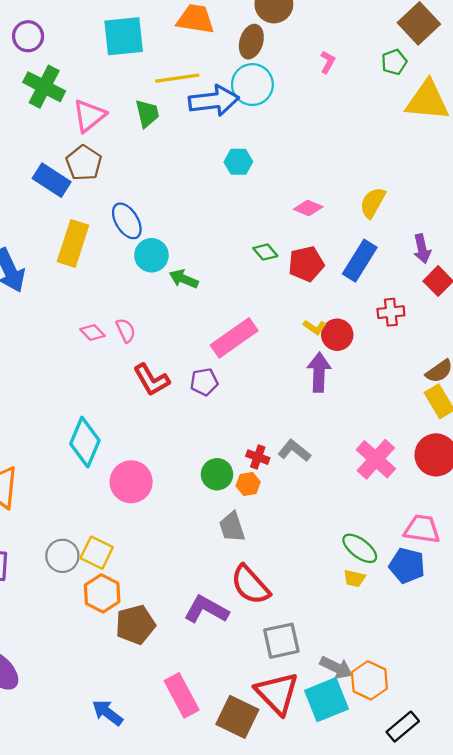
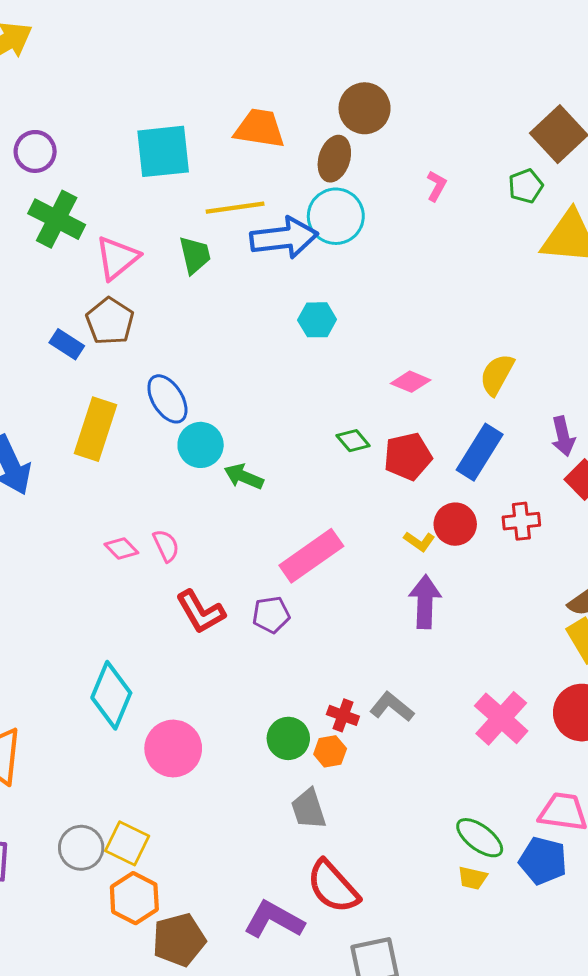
blue rectangle: (52, 180) -> (67, 344), size x0.7
red circle: (337, 335) -> (455, 524), moved

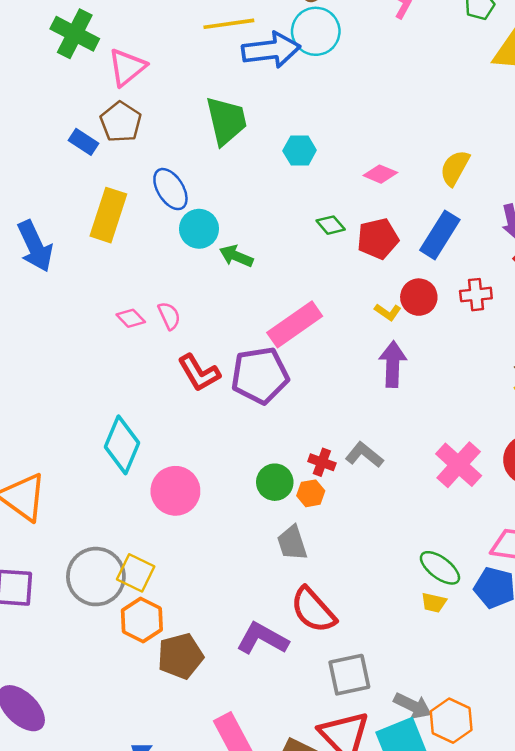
green trapezoid: (195, 255) -> (226, 121), moved, size x1.5
cyan hexagon: (317, 320) -> (300, 151), moved
purple pentagon: (271, 615) -> (260, 375), size x1.8
gray circle: (81, 848) -> (96, 577), size x1.5

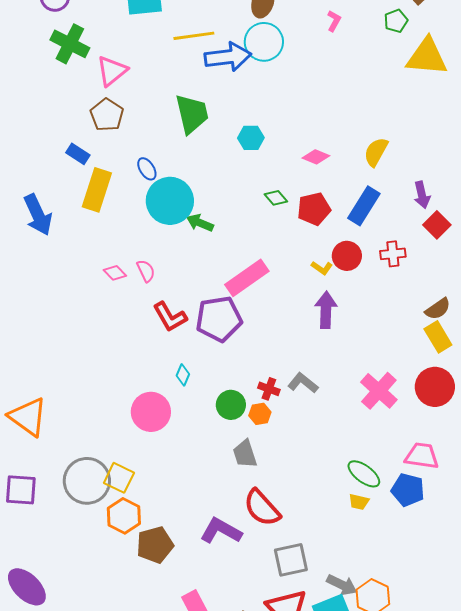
blue rectangle: (83, 142) -> (78, 154), moved
blue ellipse: (170, 189) -> (147, 169), size x0.7
cyan circle: (199, 229) -> (170, 201), size x1.5
cyan diamond: (122, 445) -> (183, 375), moved, size x0.5

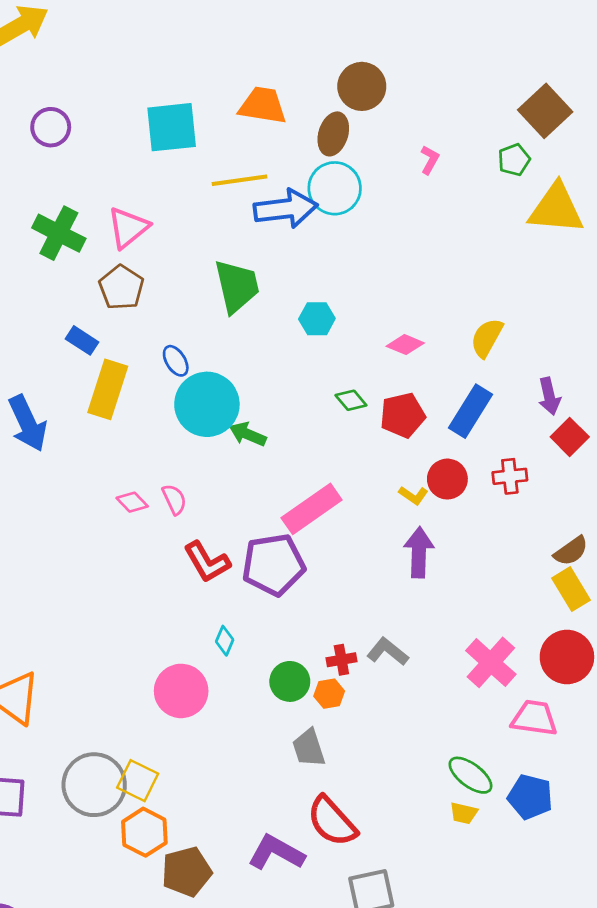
green cross: (70, 44) -> (59, 233), moved
red cross: (269, 389) -> (341, 660), turned -30
pink trapezoid: (422, 456) -> (534, 718), moved

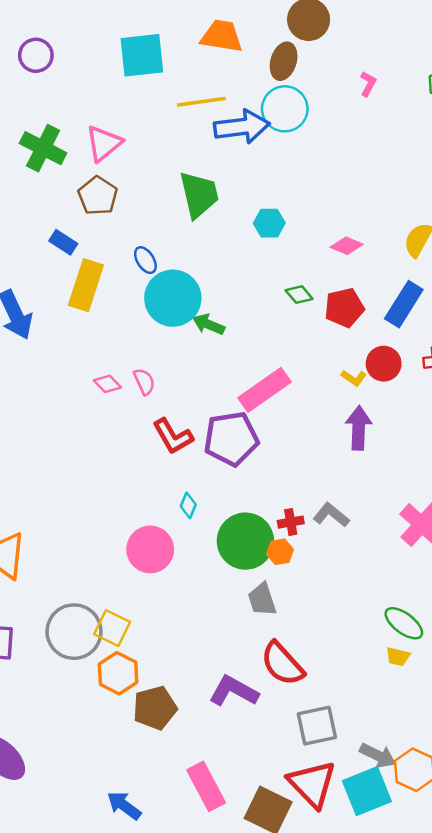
green circle: (290, 681) -> (245, 541), size x1.6

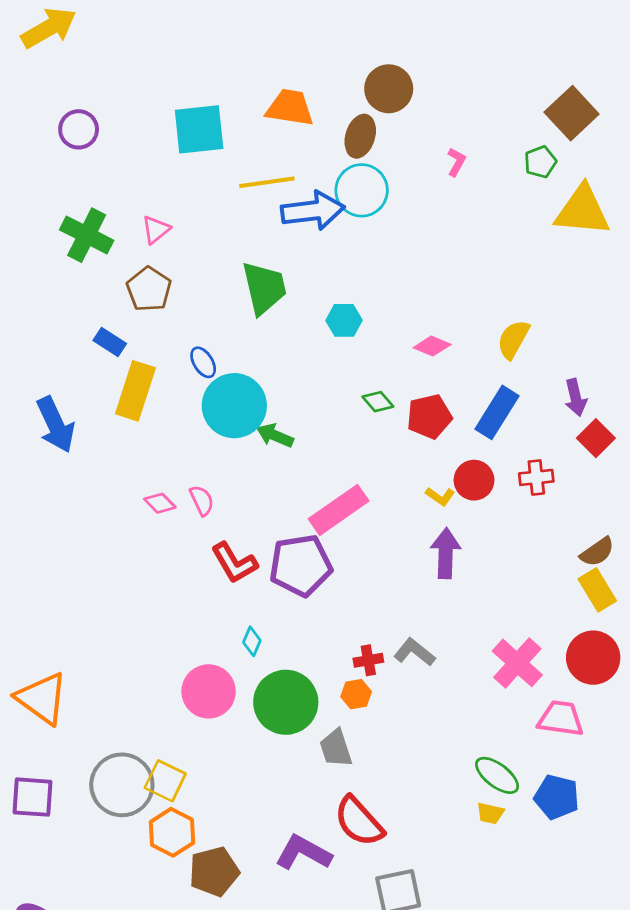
pink triangle: (104, 143) -> (156, 230), size x0.7
green circle: (245, 541) -> (286, 702), moved

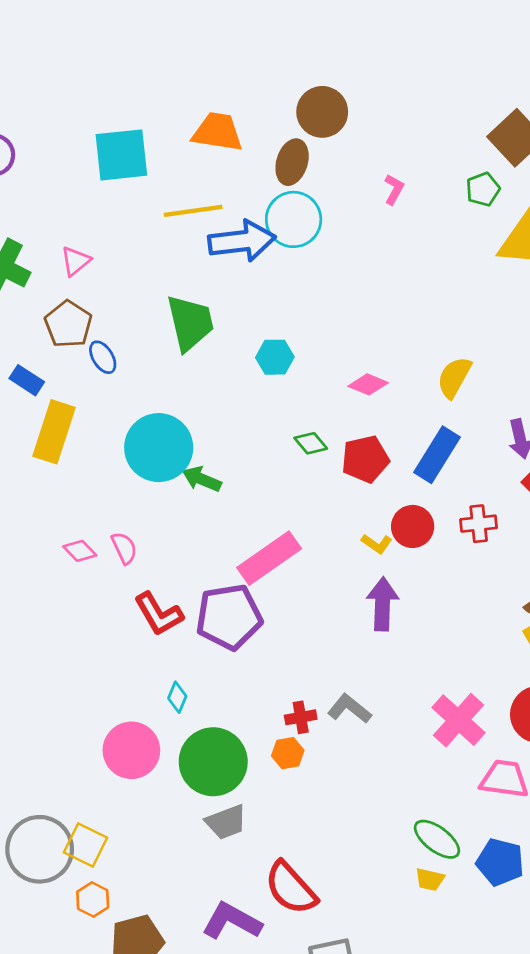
blue ellipse: (203, 362) -> (103, 357), moved
gray trapezoid: (336, 748) -> (226, 822), moved, turned -93
orange hexagon: (172, 832) -> (93, 899), size x0.7

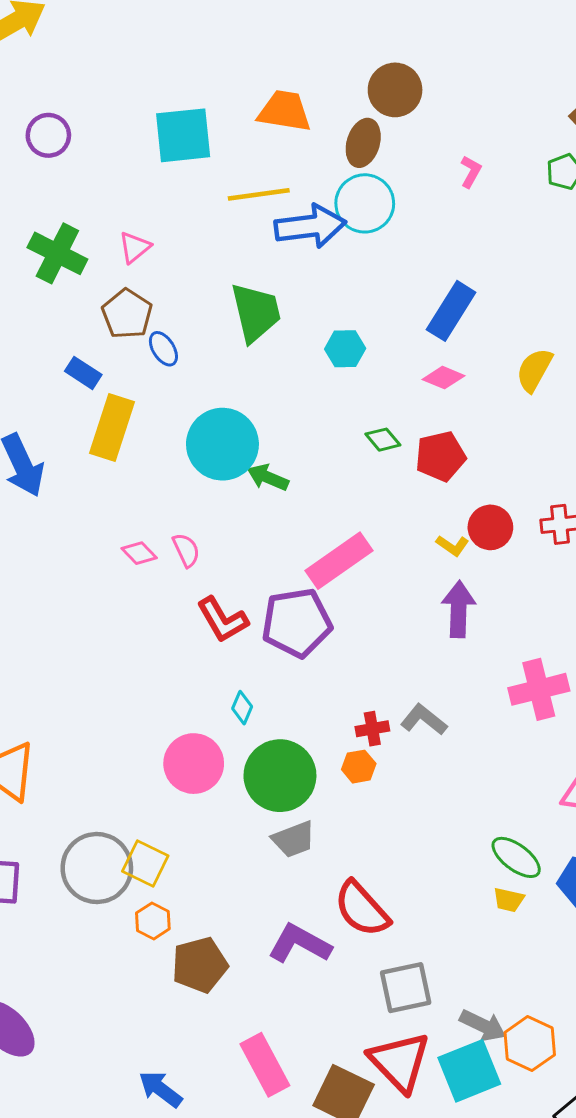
blue rectangle: (437, 455) -> (451, 311), moved
pink cross: (458, 720) -> (539, 689), moved, turned 34

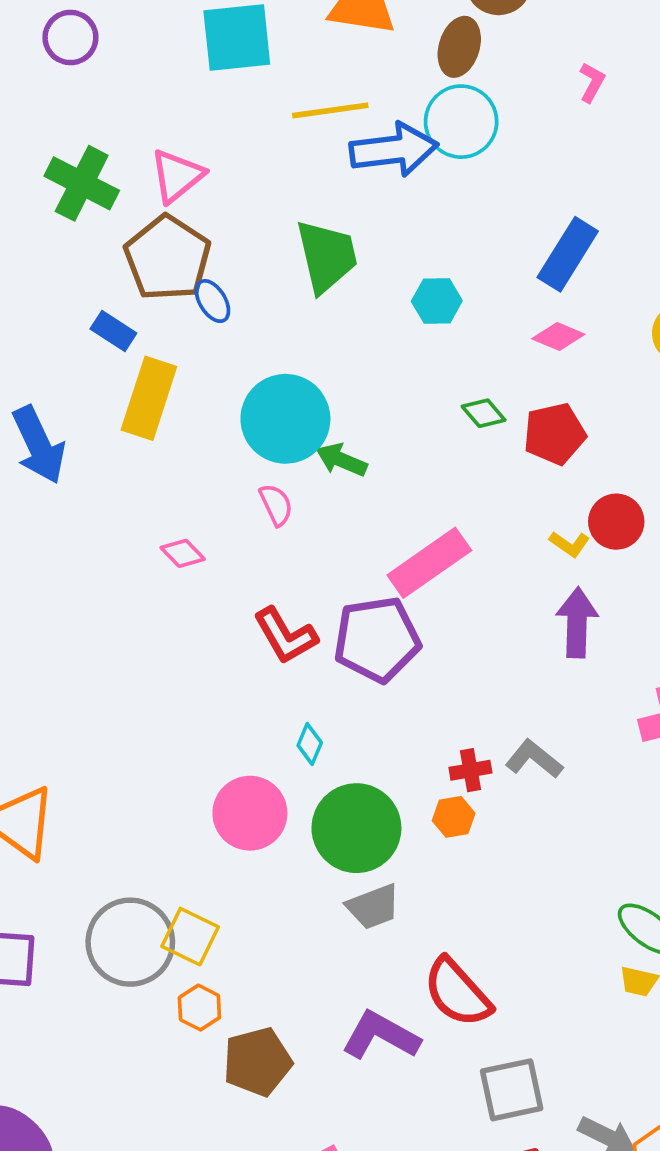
pink triangle: (135, 247) -> (177, 176), size x1.4
brown pentagon: (127, 314) -> (168, 258), size x1.4
pink semicircle: (186, 550) -> (276, 505), moved

